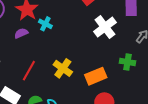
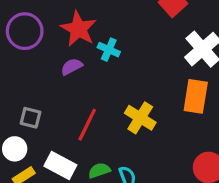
orange rectangle: (96, 76) -> (196, 96), moved, turned -55

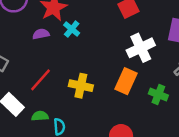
yellow cross: (140, 118) -> (81, 86), turned -35

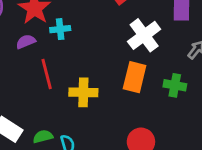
cyan cross: (72, 29) -> (60, 29), turned -35
red line: (41, 80) -> (47, 74), moved, turned -45

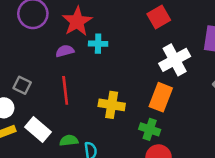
red line: (47, 74) -> (65, 90), moved
green cross: (175, 85) -> (150, 129), moved

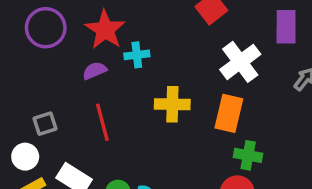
gray square: (22, 85) -> (45, 124), turned -36
yellow cross: (112, 105) -> (172, 104), moved
green cross: (150, 129) -> (248, 155), moved

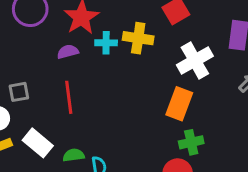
yellow cross: (172, 104) -> (138, 38), moved
green cross: (248, 155) -> (191, 142), turned -30

